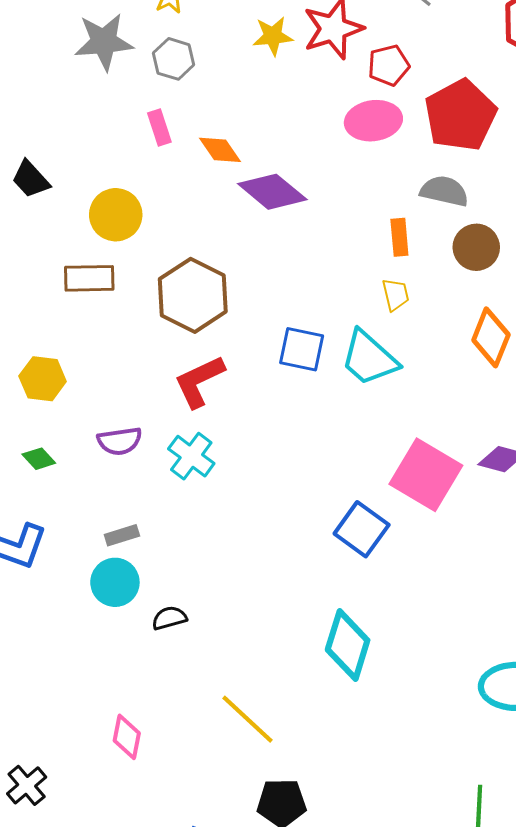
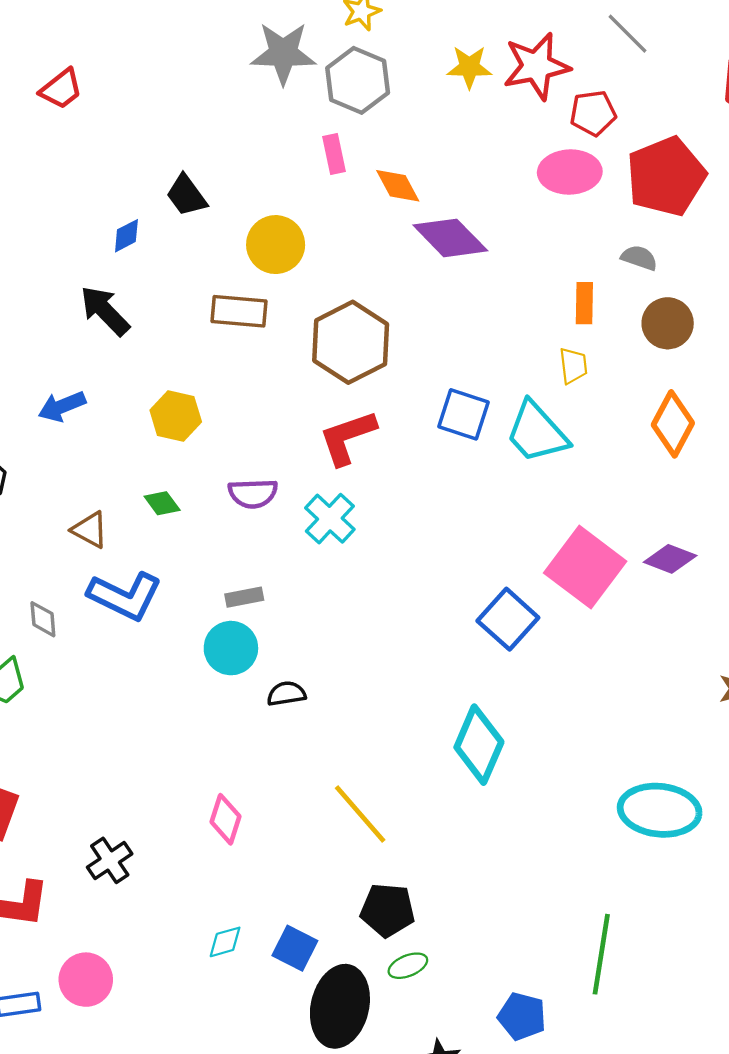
gray hexagon: (174, 59) -> (358, 80), size x1.4
gray semicircle: (444, 191) -> (639, 258), size x0.7

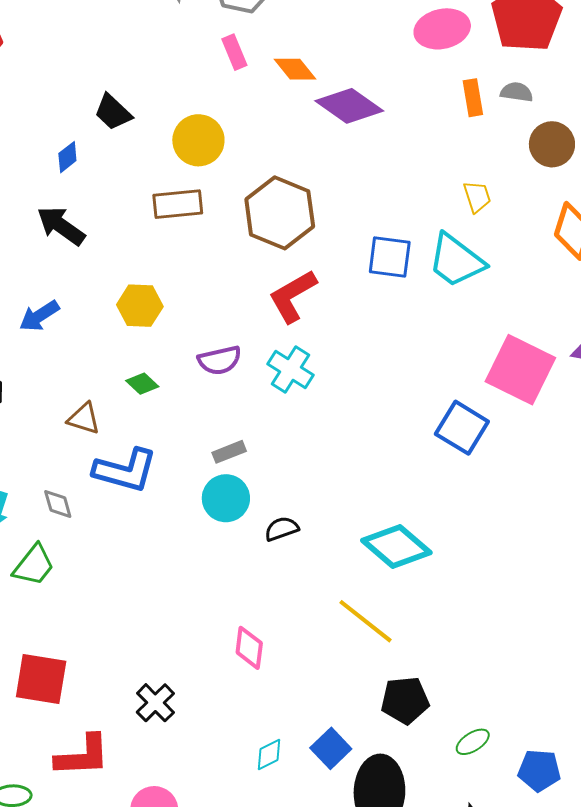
orange rectangle: (584, 303) -> (473, 98), moved
cyan diamond: (479, 745) -> (396, 546), moved, turned -62
blue square: (295, 948) -> (331, 748), turned 30
green ellipse: (408, 966) -> (473, 742), moved

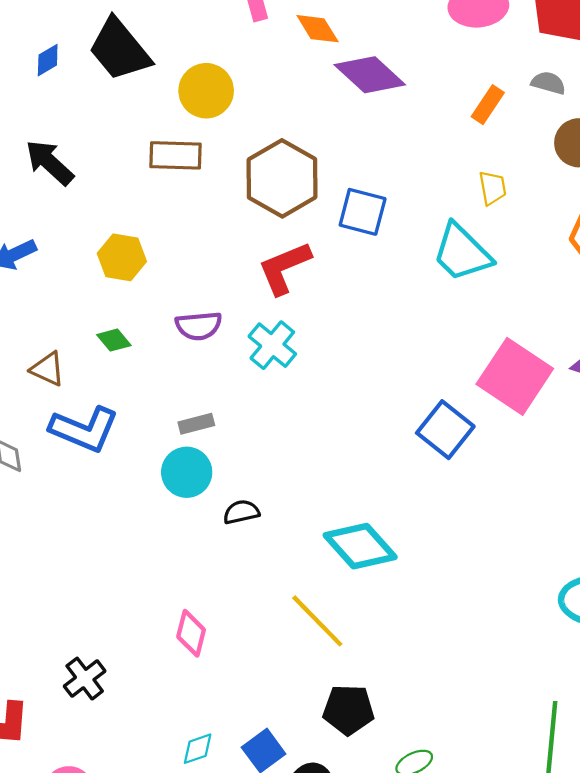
orange rectangle: (473, 98) -> (488, 105), moved, turned 36
black trapezoid: (113, 112) -> (120, 50), size x1.6
blue diamond: (67, 157) -> (48, 60), moved
blue square: (390, 257) -> (363, 212), moved

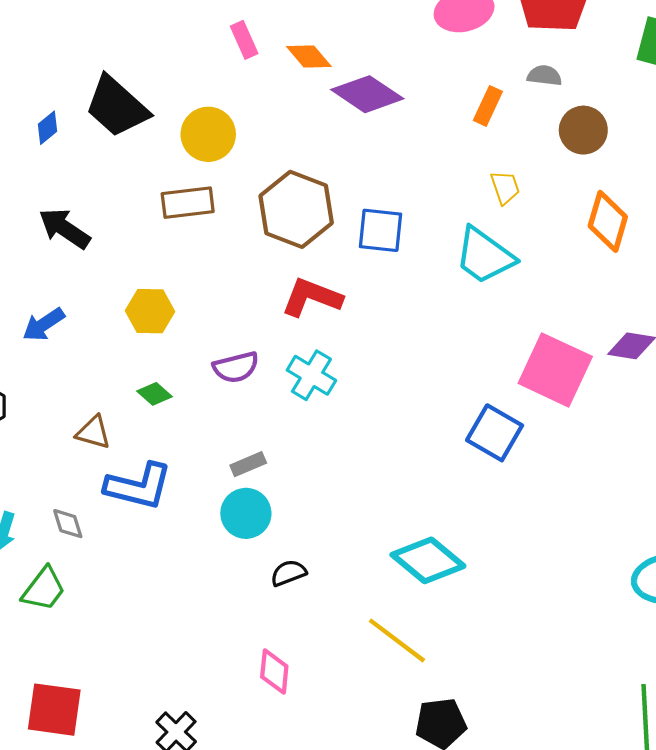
red L-shape: (284, 268) -> (312, 297), turned 52
black semicircle: (241, 512) -> (288, 573), moved

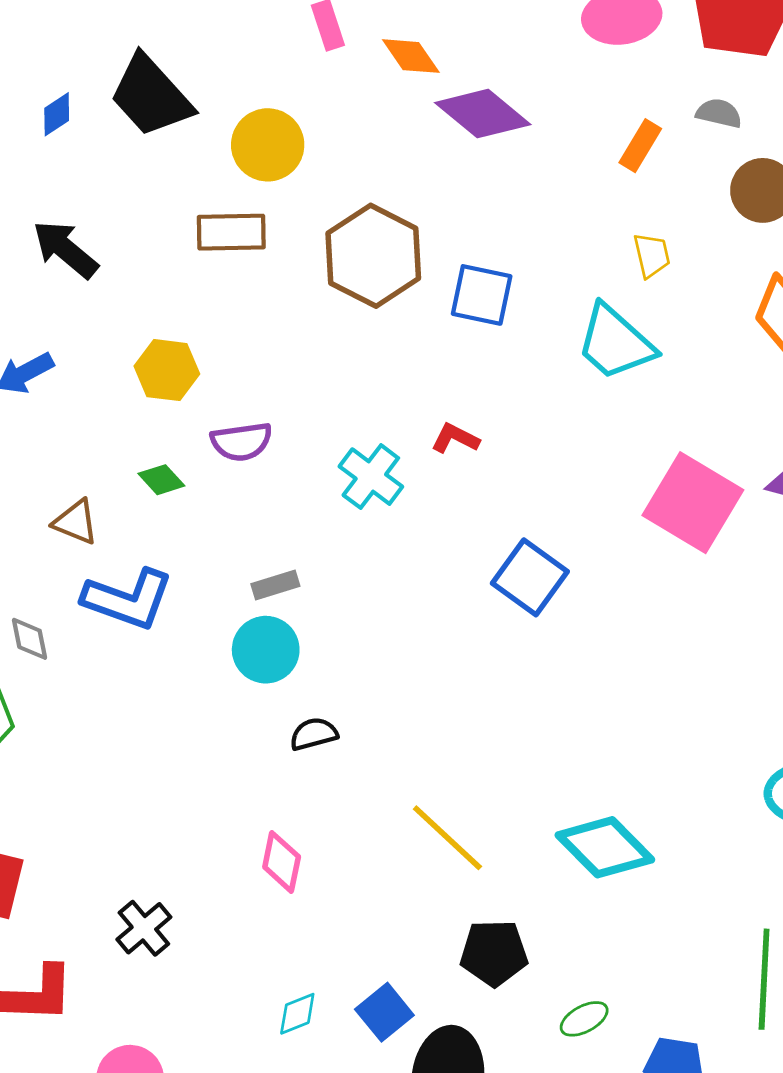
red L-shape: (312, 297) -> (455, 438), moved, size x0.6
purple semicircle: (236, 367) -> (241, 442), moved
blue square: (495, 433) -> (530, 577), moved
cyan diamond: (428, 560) -> (605, 847), moved

